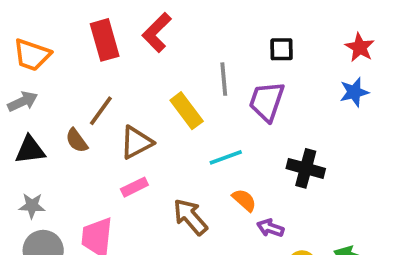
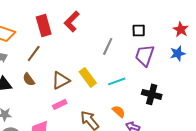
gray line: (224, 79) -> (108, 46), turned 30
purple trapezoid: (267, 101) -> (145, 55), moved
brown line: (101, 111) -> (34, 53), moved
yellow rectangle: (187, 111) -> (88, 77), moved
cyan line: (226, 157) -> (117, 81), moved

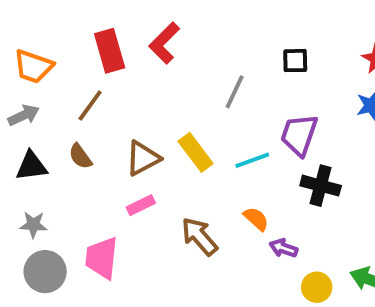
purple trapezoid: (145, 55) -> (299, 135), moved

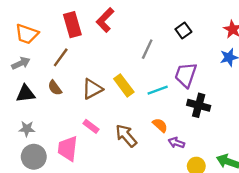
black square: (295, 61) -> (183, 30), turned -35
pink rectangle: (141, 205) -> (91, 126), moved, turned 63

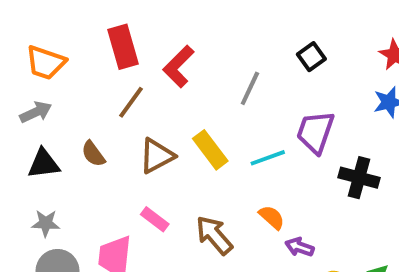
red L-shape: (105, 20) -> (179, 67), moved
brown line: (61, 57) -> (131, 102), moved
black cross: (199, 105) -> (359, 178), moved

